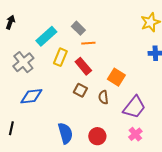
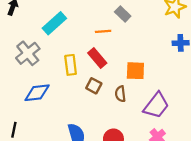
gray rectangle: (78, 28) -> (123, 14), moved
yellow rectangle: (60, 57) -> (71, 65), moved, turned -30
orange square: (116, 77) -> (135, 71), turned -30

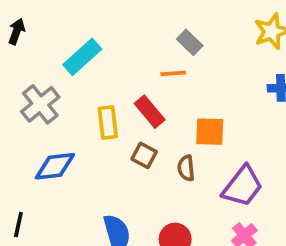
orange line: (103, 31) -> (173, 73), moved

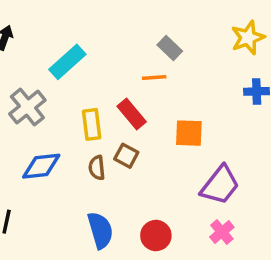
brown semicircle: (186, 168) -> (97, 168), moved

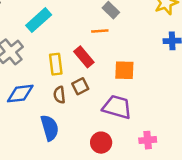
brown square: (126, 156) -> (80, 86), turned 35
purple trapezoid: (220, 185) -> (117, 107), moved, turned -112
blue semicircle: (100, 230) -> (50, 128), moved
pink cross: (222, 232) -> (148, 140), turned 35

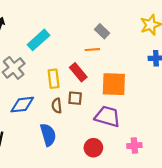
orange square: (124, 70) -> (114, 84), size x1.4
brown square: (80, 86) -> (75, 98), turned 32

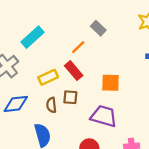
orange line: (92, 50) -> (78, 47), moved, turned -40
yellow rectangle: (54, 79) -> (48, 77), turned 72
orange square: (114, 84) -> (110, 83), size x0.7

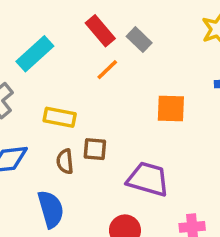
red rectangle: (74, 71) -> (100, 31), moved
yellow rectangle: (48, 77) -> (60, 117), turned 36
orange square: (110, 83) -> (171, 108), moved

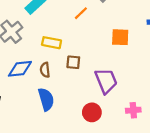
brown semicircle: (65, 161) -> (45, 70), moved
purple trapezoid: (148, 179) -> (106, 81), turned 52

